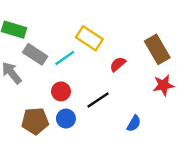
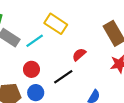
red semicircle: (118, 64) -> (79, 55), moved

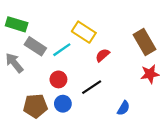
red semicircle: (79, 55) -> (103, 55), moved

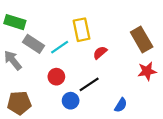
yellow rectangle: (84, 32) -> (82, 30), turned 45
blue circle: (63, 104) -> (71, 101), moved
brown pentagon: (35, 106) -> (19, 103), moved

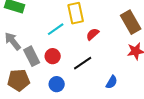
gray rectangle: (33, 44) -> (32, 56), moved, turned 30
blue circle: (71, 101) -> (57, 84), moved

